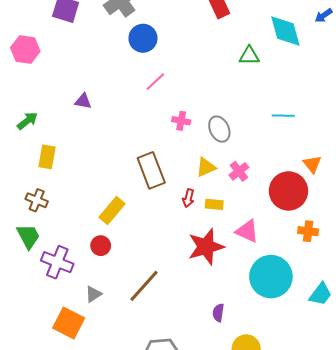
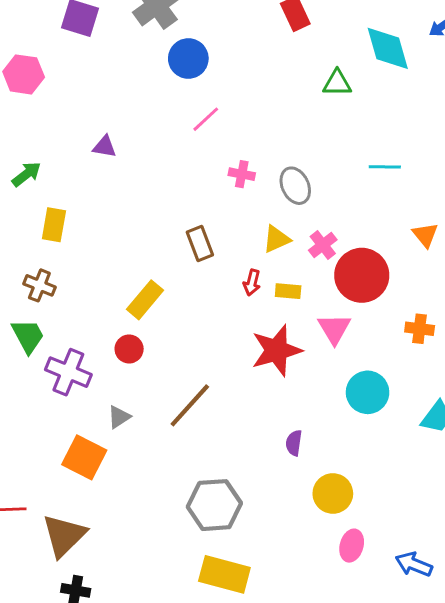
brown rectangle: (151, 170) -> (200, 243), size x0.7
red circle: (288, 191) -> (362, 275), moved
pink triangle: (247, 231) -> (334, 329), turned 35
cyan circle: (271, 277) -> (368, 392), size x0.7

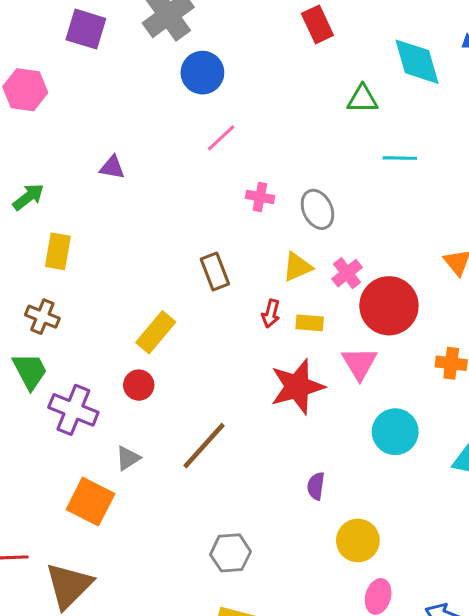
cyan line: (385, 167) -> (400, 158), moved
gray hexagon: (214, 505) -> (230, 553), size x0.7

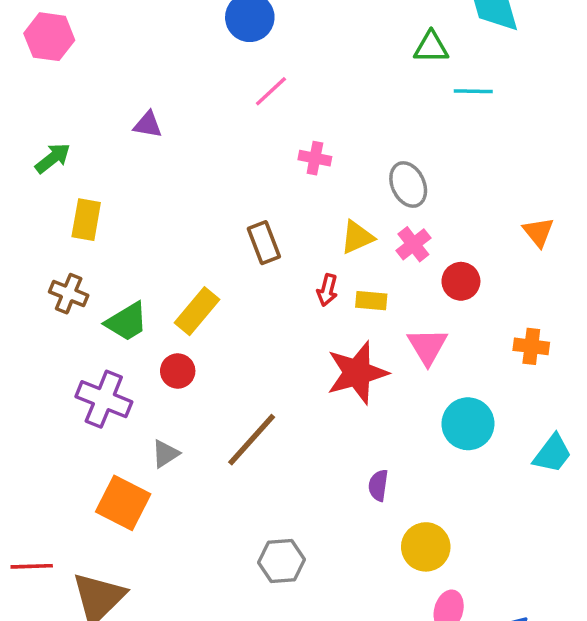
cyan line: (400, 158) -> (473, 91), moved
gray ellipse: (317, 209) -> (408, 184), moved
red circle: (389, 306) -> (461, 281), size x0.6
green trapezoid: (30, 371) -> (127, 322), moved, turned 87

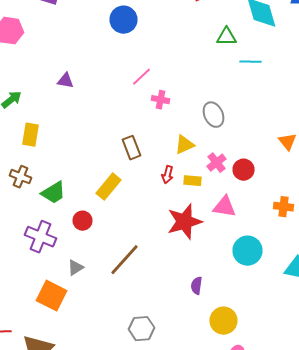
pink line: (271, 91) -> (142, 77), moved
pink cross: (413, 244) -> (216, 163), moved
yellow rectangle: (197, 311) -> (108, 187), moved
pink triangle: (428, 346) -> (224, 207), turned -50

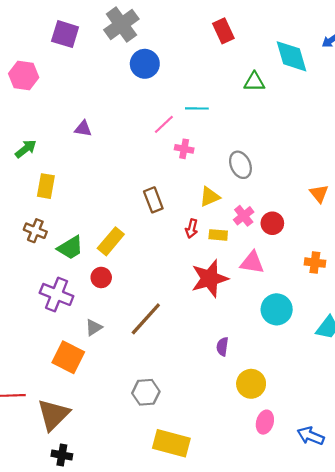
cyan line: (250, 62) -> (197, 108), moved
yellow rectangle: (108, 187) -> (111, 241), moved
gray hexagon: (142, 329) -> (146, 392), moved

